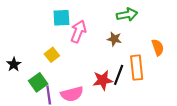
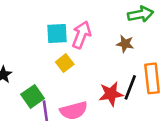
cyan square: (61, 18) -> (57, 33), moved
yellow square: (52, 55) -> (65, 63), moved

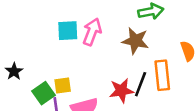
brown star: (125, 44) -> (135, 41), size x1.5
yellow square: (65, 63) -> (63, 85), moved, turned 30

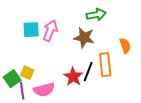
yellow square: (63, 85) -> (27, 73), turned 32
red star: (121, 91) -> (73, 77), turned -30

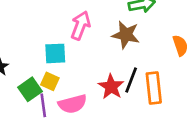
cyan square: (31, 30) -> (55, 53), moved
orange rectangle: (105, 65) -> (154, 88), moved

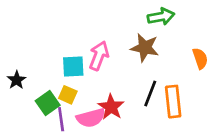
pink arrow: (81, 25) -> (99, 56), moved
red star: (111, 87) -> (111, 107), moved

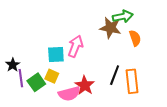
brown star: (145, 48) -> (110, 28), moved
orange semicircle: (200, 58) -> (135, 38), moved
purple line: (61, 119) -> (21, 78), moved

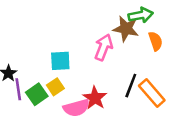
pink arrow: (75, 46) -> (104, 47), moved
yellow square: (52, 76) -> (55, 87), turned 32
orange rectangle: (132, 81) -> (152, 93), turned -35

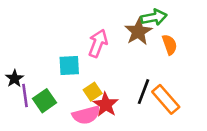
brown star: (126, 29) -> (138, 32), turned 30
pink arrow: (104, 47) -> (98, 43), moved
yellow square: (55, 87) -> (93, 92), moved

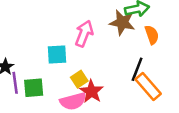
brown star: (138, 32) -> (122, 22), turned -30
black line: (144, 92) -> (137, 69), moved
green square: (45, 101) -> (34, 88), turned 30

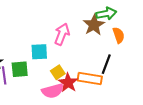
brown star: (122, 22) -> (94, 25), turned 30
orange rectangle: (148, 87) -> (90, 78), moved, turned -40
green square: (34, 88) -> (20, 69), moved

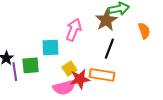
orange semicircle: (119, 35) -> (144, 31), moved
black line: (106, 64) -> (109, 49), moved
red star: (68, 83) -> (80, 79), turned 30

